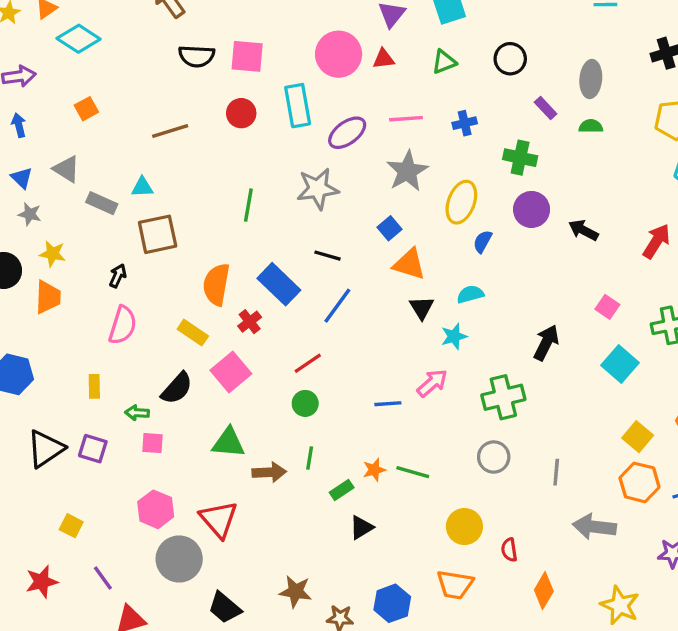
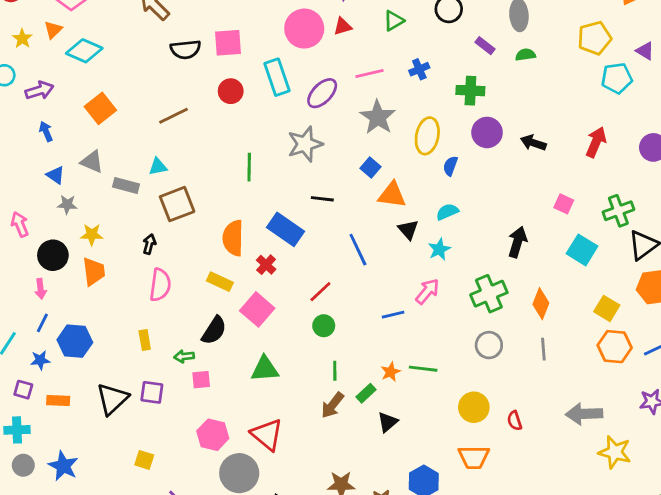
orange square: (86, 109) -> (100, 108), size x1.5
blue line: (337, 306) -> (358, 250), moved, turned -52
brown arrow: (269, 472) -> (332, 405), moved, turned 140
gray arrow: (594, 527) -> (584, 414), moved
orange diamond: (544, 591) -> (541, 304), moved

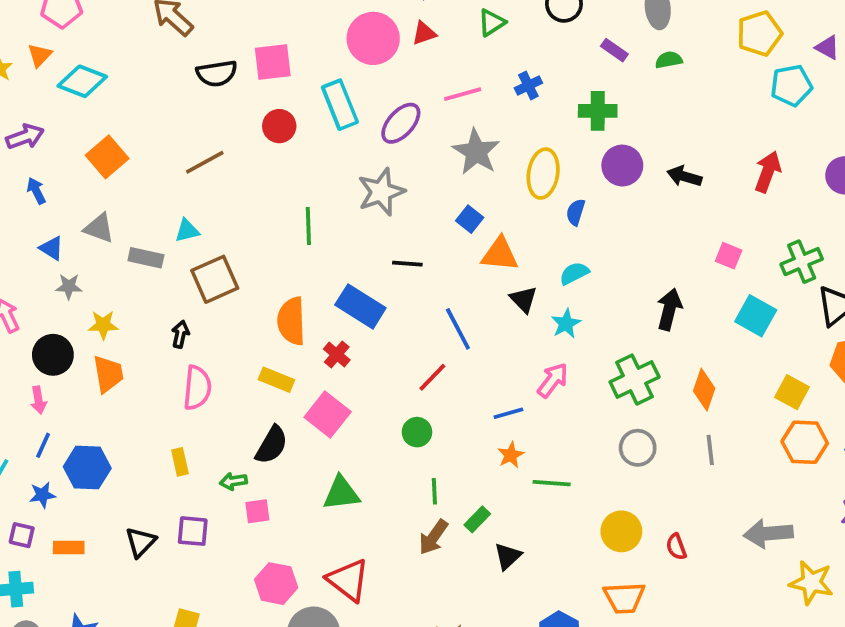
red line: (320, 292) -> (432, 377), moved
orange star: (391, 372) -> (511, 455), moved
black triangle: (112, 399) -> (141, 542), size x0.7

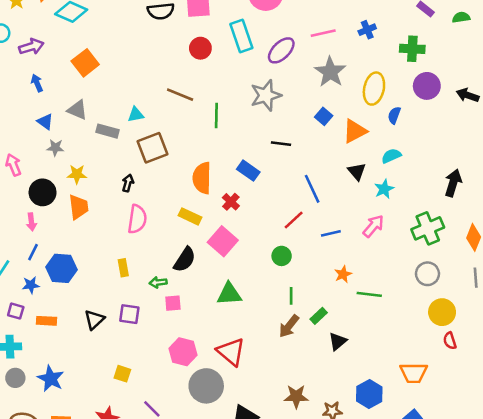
brown line: (205, 162) -> (180, 95), moved, turned 48
orange triangle: (500, 254) -> (355, 131), moved, turned -36
blue rectangle: (360, 306) -> (248, 171), size x0.7
blue line: (508, 413) -> (331, 233), moved
yellow circle: (621, 531) -> (442, 312), moved

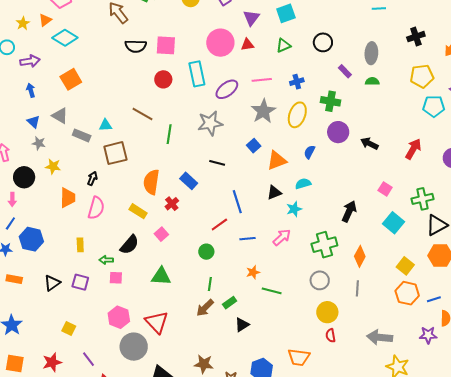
yellow ellipse: (374, 89) -> (297, 115), moved
black triangle: (357, 171) -> (274, 192), turned 42
orange trapezoid: (79, 207) -> (68, 198), moved
pink square: (223, 241) -> (161, 234), size x0.6

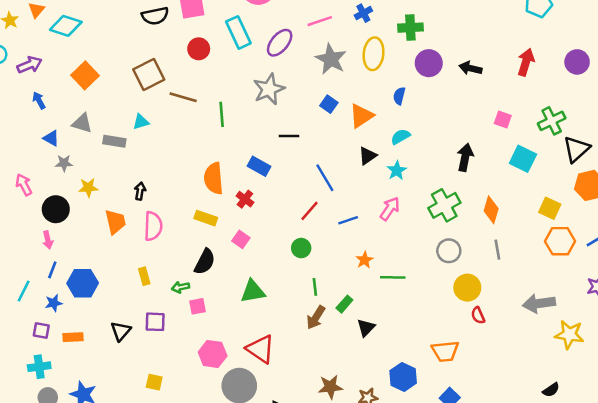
brown square: (115, 153) -> (149, 74), moved

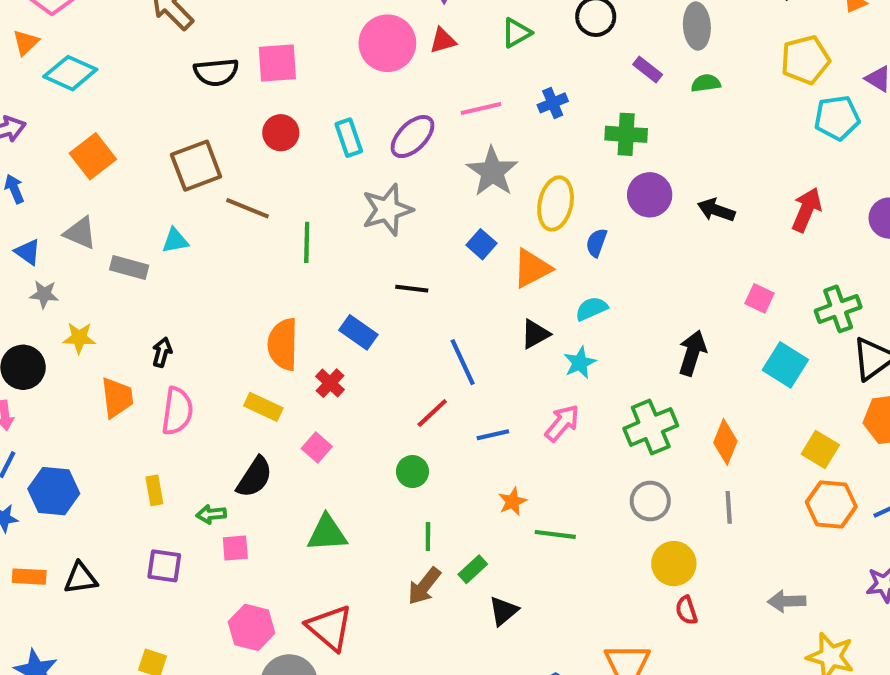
cyan rectangle: (238, 32) -> (349, 138), moved, size x0.7
yellow ellipse: (374, 54) -> (556, 204), moved
gray arrow: (539, 303) -> (787, 601), size x0.7
black triangle: (121, 331) -> (81, 578), moved, turned 35

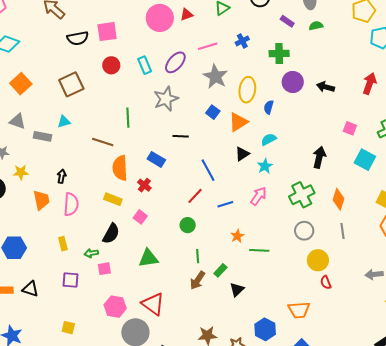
brown line: (247, 208) -> (103, 142), moved
black triangle: (81, 578) -> (30, 289), turned 30

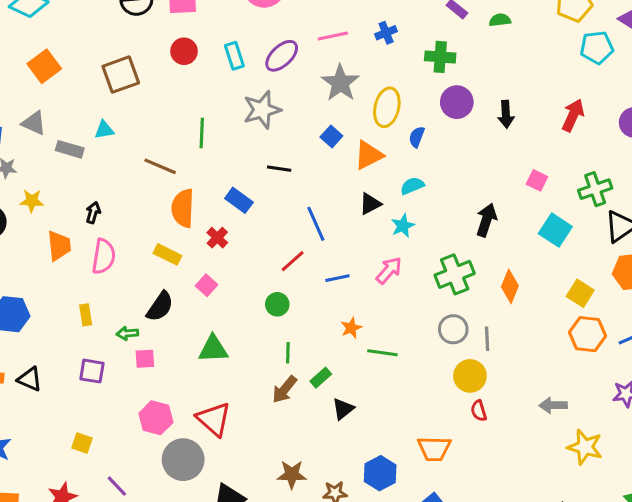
black arrow: (326, 87) -> (506, 114), turned -114
gray line: (343, 231) -> (487, 339), moved

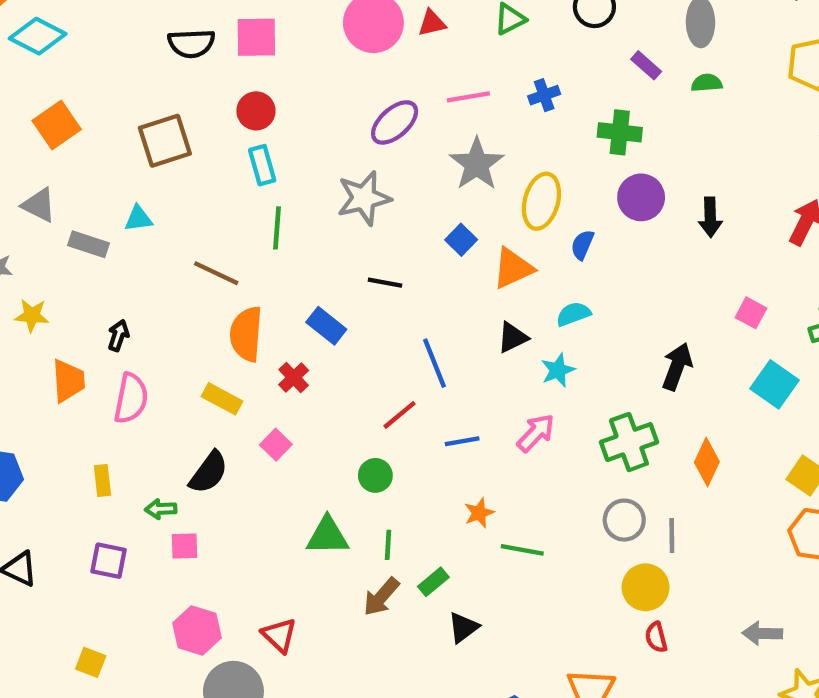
cyan rectangle: (234, 56) -> (262, 165), moved
green triangle: (213, 349) -> (327, 536), moved
red triangle: (214, 419) -> (279, 635), size x0.7

